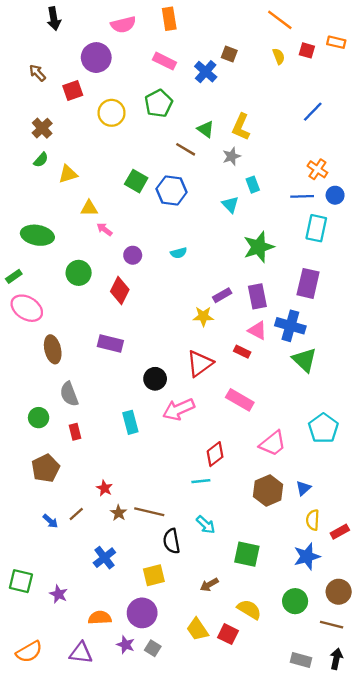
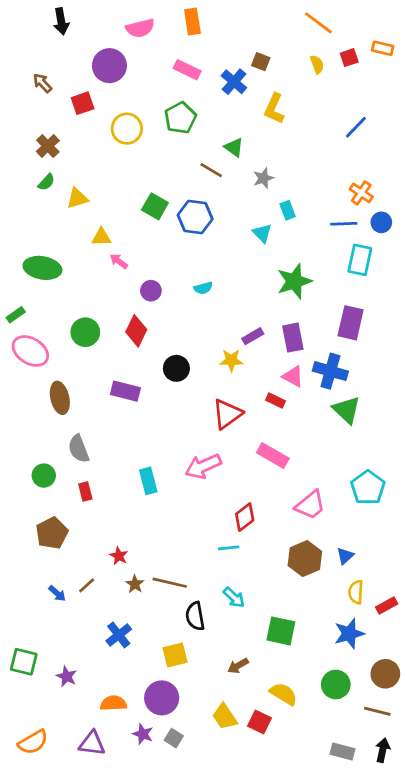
red square: (307, 50) -> (349, 58), turned -35
yellow L-shape: (241, 127) -> (274, 109), moved
green circle: (79, 273) -> (85, 332), moved
black circle: (155, 379) -> (176, 368), moved

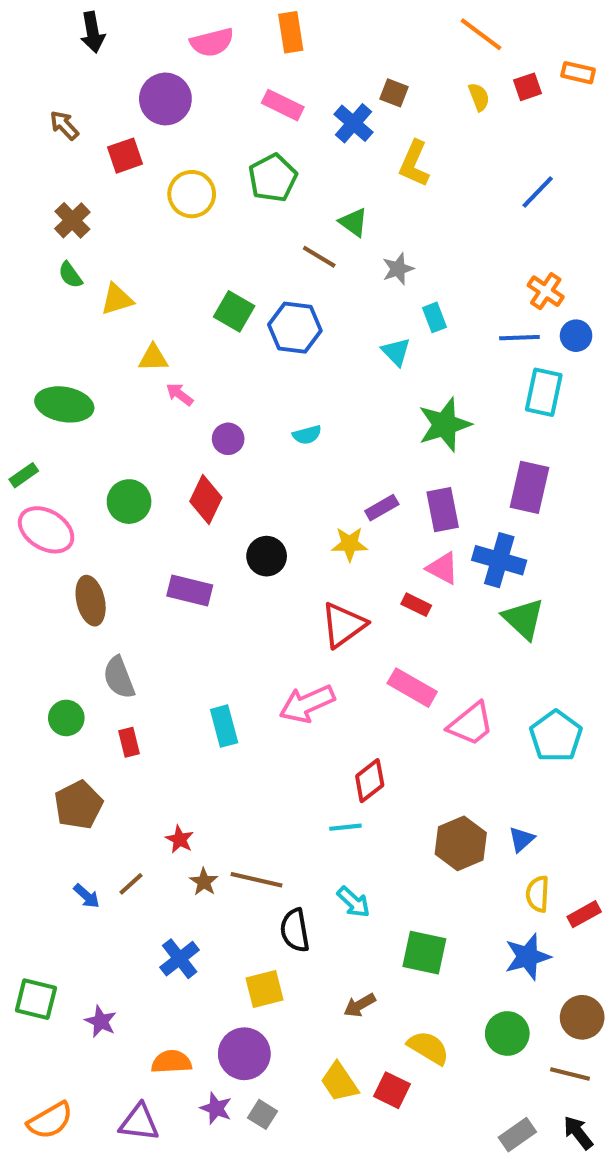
green semicircle: (46, 182) -> (70, 275), turned 102
pink trapezoid: (310, 505) -> (471, 724), moved
black arrow: (383, 750) -> (578, 1133), turned -50
gray rectangle: (342, 751) -> (517, 1135), turned -50

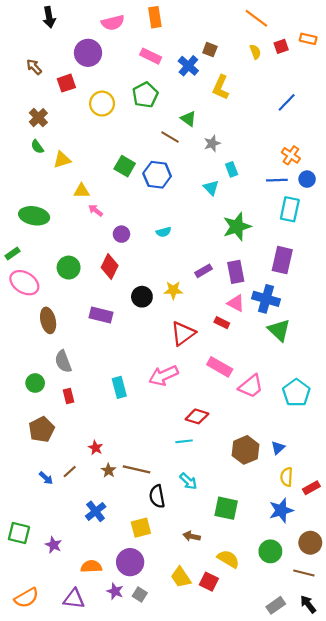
yellow star: (349, 544) -> (173, 290), moved
red diamond: (370, 781) -> (197, 416), turned 55
brown arrow: (360, 1005) -> (192, 536), turned 42

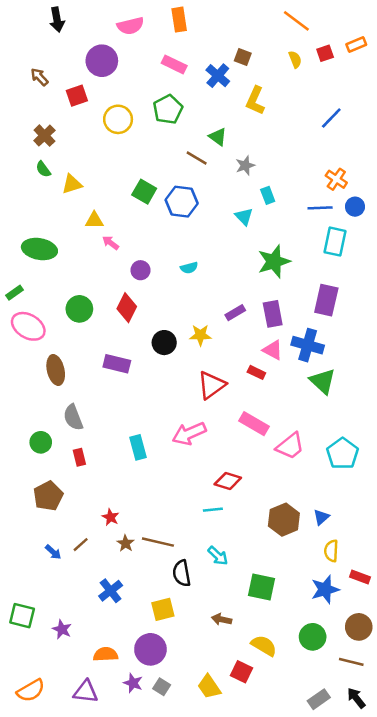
orange rectangle: (308, 39) -> (356, 44), turned -35
red rectangle: (311, 488) -> (360, 577), moved, turned 49
yellow trapezoid: (181, 577) -> (209, 687), moved

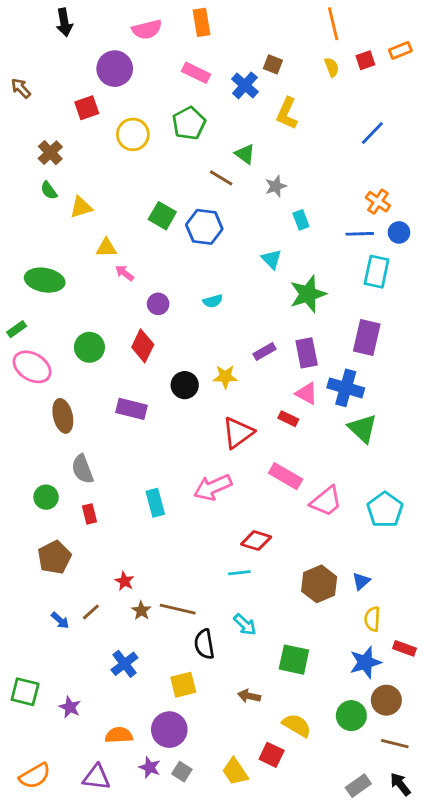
orange line: (296, 21) -> (333, 24), turned 40
brown arrow: (39, 77) -> (21, 88), moved
cyan triangle: (244, 217) -> (272, 259), moved
brown circle: (359, 627) -> (386, 700), moved

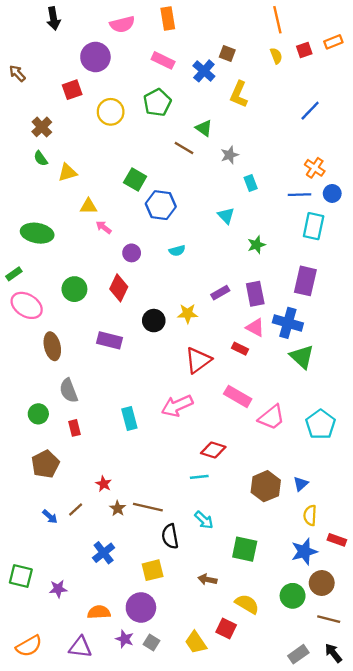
blue hexagon: (204, 227) -> (161, 205), moved
green star: (308, 294) -> (256, 245), size x0.6
purple star: (70, 707) -> (58, 589), turned -30

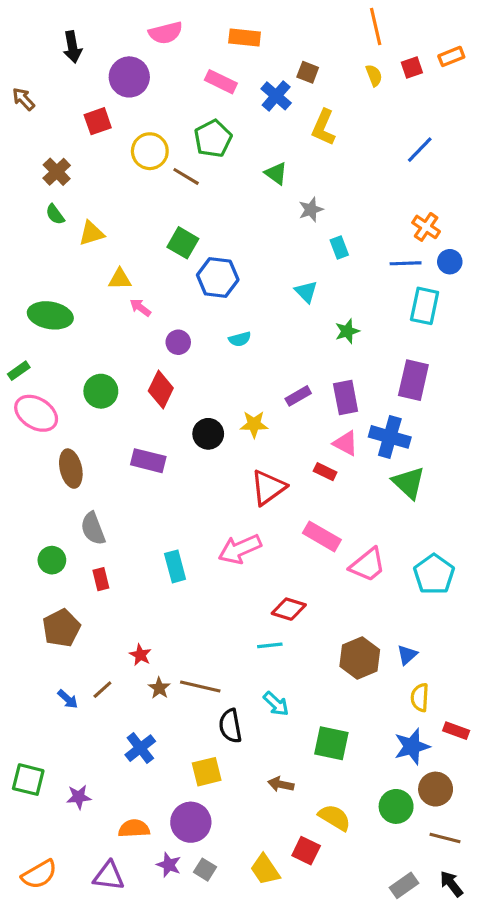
black arrow: (53, 19) -> (72, 47), moved
orange rectangle: (168, 19) -> (245, 38), moved, turned -75
brown line: (184, 148) -> (186, 176), moved

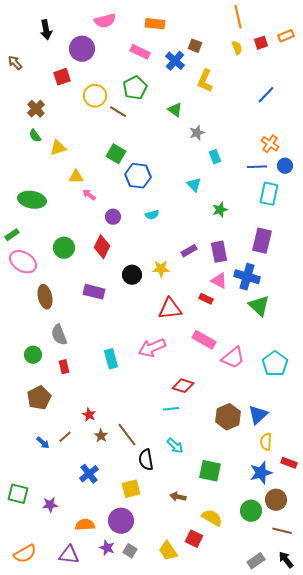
red triangle: (268, 487) -> (170, 309), turned 30
blue triangle: (407, 655) -> (258, 415), size x1.5
brown line: (200, 686) -> (127, 435), turned 40

